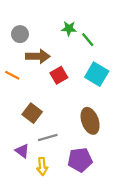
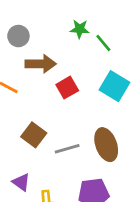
gray line: (48, 138) -> (67, 149), moved

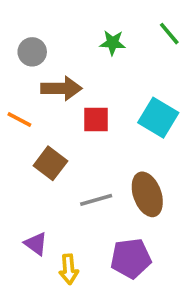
green line: (103, 43) -> (169, 34), moved
red square: (67, 88) -> (96, 119), turned 30
brown square: (34, 135) -> (50, 163), moved

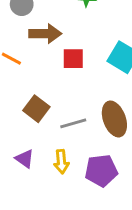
brown square: (50, 163) -> (36, 109), moved
yellow arrow: (69, 269) -> (61, 162), moved

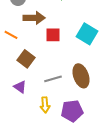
brown square: (36, 109) -> (26, 59), moved
purple triangle: (25, 159) -> (20, 87), moved

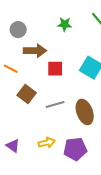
gray line: (53, 79) -> (55, 105), moved
purple triangle: (20, 87) -> (13, 146), moved
yellow arrow: (45, 105) -> (47, 143), turned -98

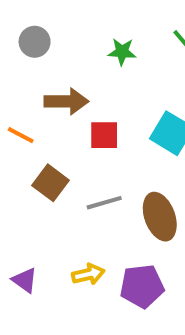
gray circle: (18, 30) -> (35, 42), moved

